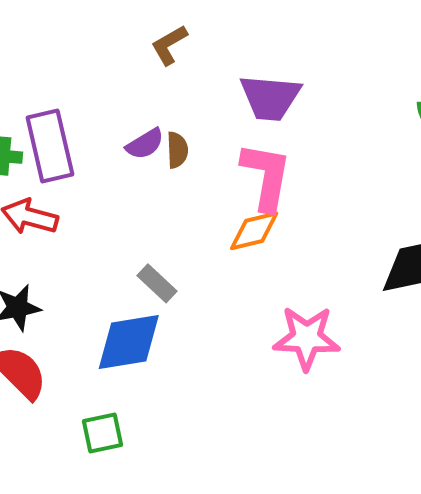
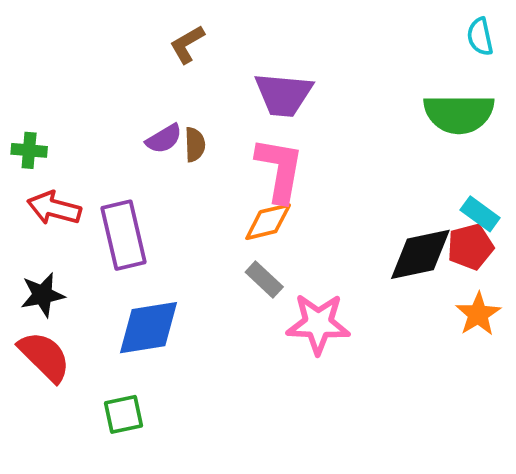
purple rectangle: (50, 146) -> (123, 235), moved
gray rectangle: (157, 283) -> (264, 279), moved

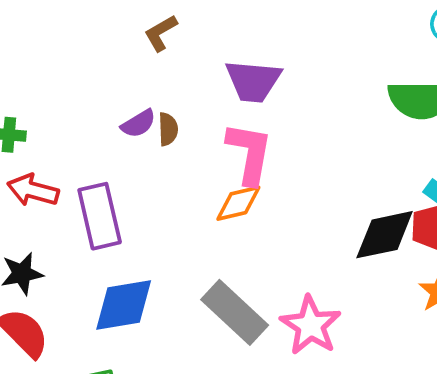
gray rectangle: (264, 279) -> (235, 312), moved, size x1.8
pink star: (318, 324) -> (311, 325), moved, turned 30

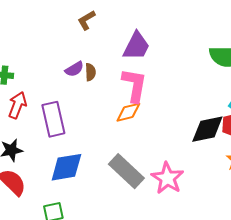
purple trapezoid: (253, 81) -> (136, 46), turned -68
red arrow: (33, 190) -> (17, 105), turned 96

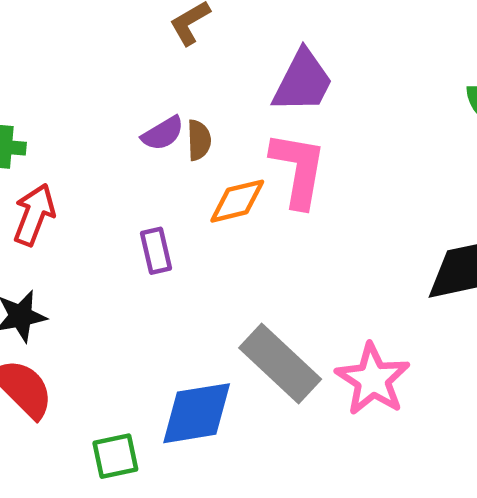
orange diamond: (128, 112) -> (237, 201), moved
purple rectangle: (53, 119) -> (156, 251), moved, size x0.6
blue diamond: (66, 167) -> (197, 413), moved

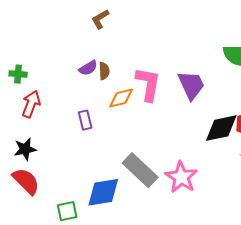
purple trapezoid: (303, 81) -> (191, 85), moved, turned -52

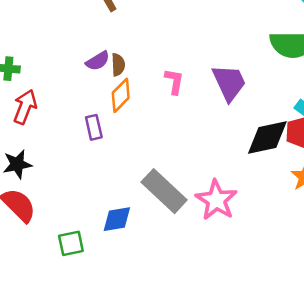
pink L-shape: (148, 84) -> (174, 81), size x0.6
orange diamond: (121, 98) -> (121, 95), moved, turned -32
blue diamond: (103, 192) -> (117, 219), size x0.7

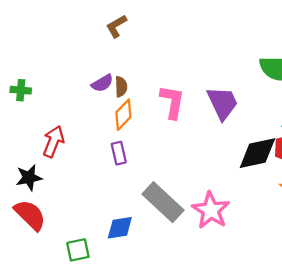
pink L-shape: (174, 81) -> (172, 102), size x1.4
red arrow: (25, 107) -> (53, 141), moved
purple rectangle: (94, 127) -> (119, 153), moved

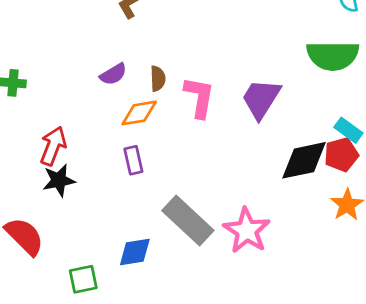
brown semicircle: (121, 87) -> (158, 79), moved
purple trapezoid: (222, 103) -> (261, 99), turned -123
orange diamond: (123, 115) -> (139, 113), turned 36
black star: (29, 178) -> (59, 180), moved

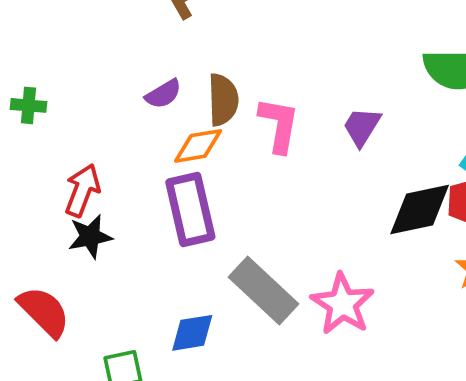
brown semicircle: (158, 79) -> (223, 100), size x1.5
purple trapezoid: (261, 99) -> (362, 127), size x0.7
purple rectangle: (133, 160) -> (190, 210), size x1.8

